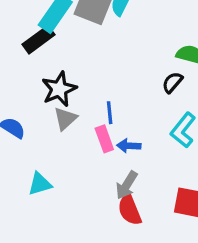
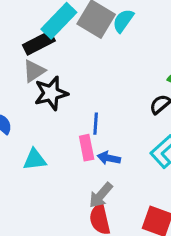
gray triangle: (65, 119) -> (34, 71), moved
cyan triangle: (40, 184) -> (35, 160), moved

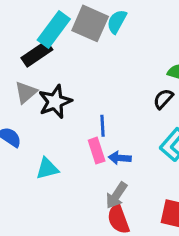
gray triangle: (34, 71) -> (26, 92), moved

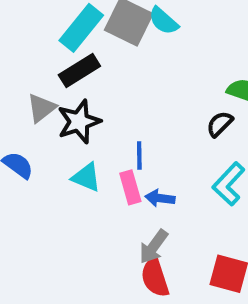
cyan semicircle: (117, 22) -> (164, 21), turned -80
black rectangle: (37, 54) -> (79, 71), moved
cyan triangle: (47, 169) -> (86, 177), moved, turned 35

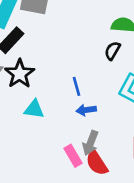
blue line: (139, 156) -> (77, 86), moved
pink rectangle: (130, 187) -> (73, 156), moved

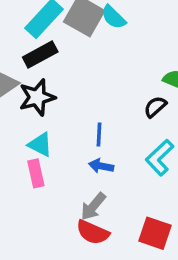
pink rectangle: (73, 156) -> (36, 173), moved
red semicircle: (97, 163) -> (93, 232), turned -52

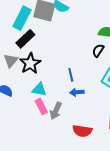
gray arrow: (93, 206) -> (56, 111), moved

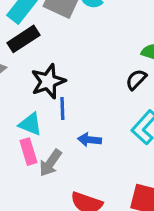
black star: (30, 63) -> (48, 81), moved
blue line: (71, 75) -> (62, 108), moved

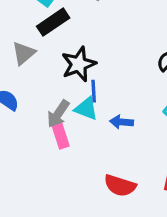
cyan triangle: (30, 124) -> (86, 109), moved
gray arrow: (50, 163) -> (58, 114), moved

